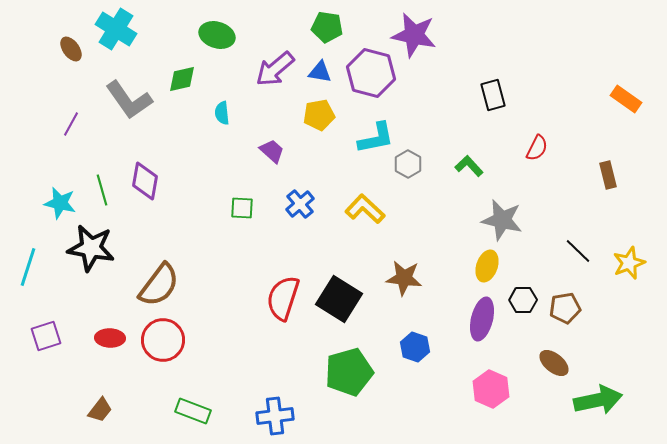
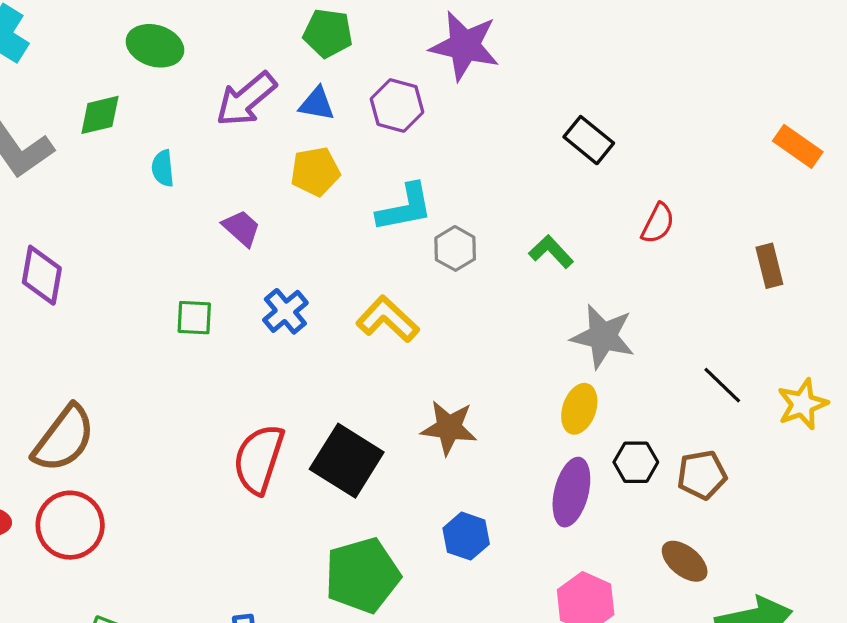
purple hexagon: (371, 73) -> (397, 105), size x0.7
black rectangle: (493, 95) -> (589, 140), turned -36

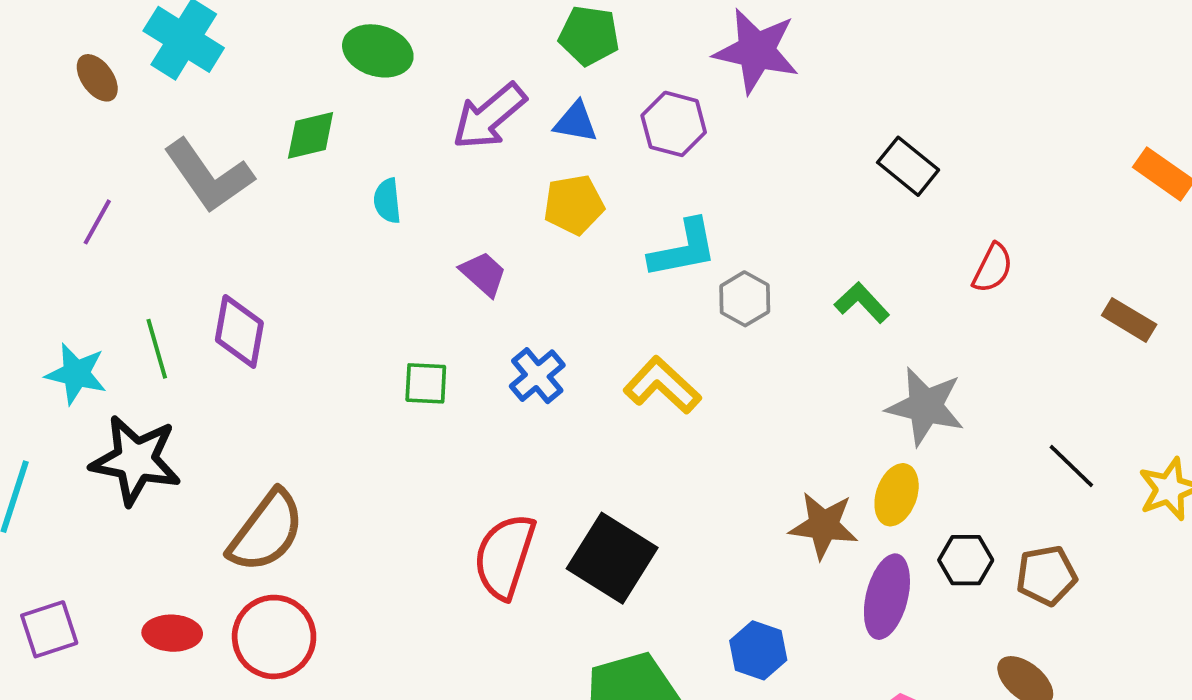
brown rectangle: (769, 266) -> (1129, 320), turned -45
brown star: (449, 428) -> (824, 526), moved

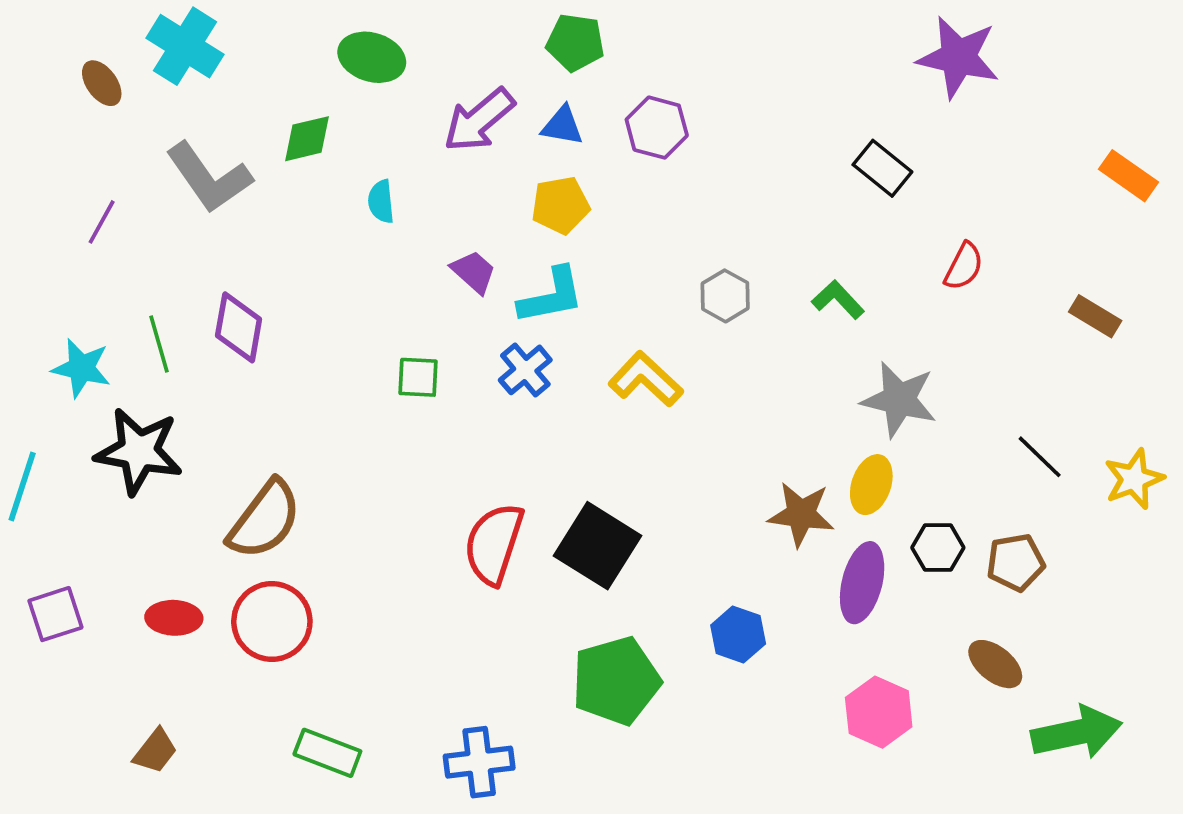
purple star: (756, 51) -> (958, 57), moved
cyan L-shape: (683, 249) -> (551, 296), moved

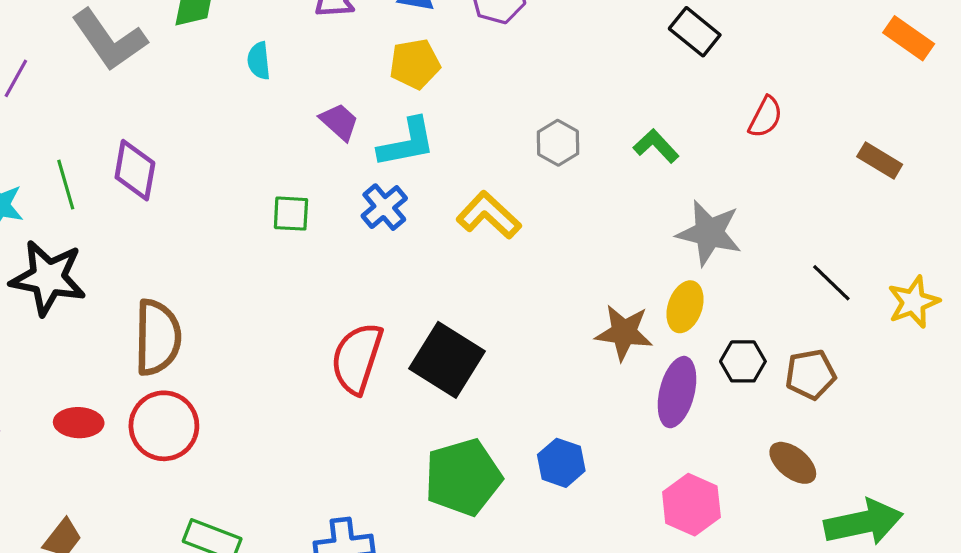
brown semicircle: (264, 520) -> (157, 337), turned -36
blue hexagon: (738, 634) -> (561, 463), moved

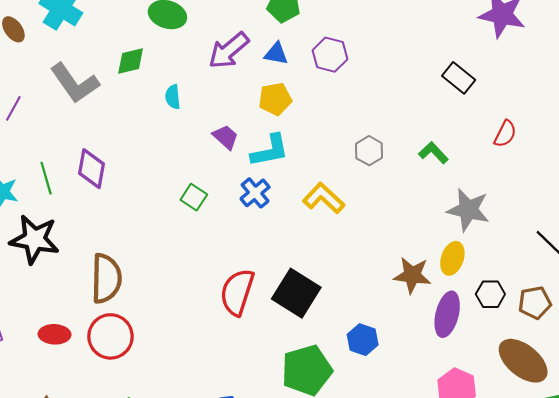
green square: (291, 214) -> (194, 197), turned 30
blue hexagon: (561, 463) -> (363, 340), moved
brown ellipse: (793, 463) -> (523, 361), size x1.6

